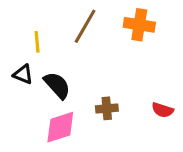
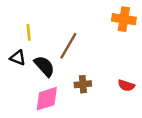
orange cross: (139, 25) -> (124, 19), moved
brown line: (85, 26) -> (68, 46), moved

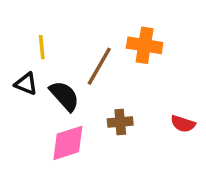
orange cross: (124, 19) -> (145, 45), moved

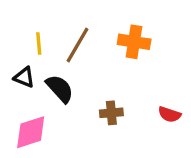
brown line: (99, 66) -> (77, 45), moved
pink diamond: (68, 143) -> (31, 132), moved

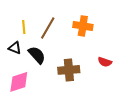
brown cross: (111, 113) -> (69, 70), size x1.5
red semicircle: (170, 114) -> (105, 62), moved

